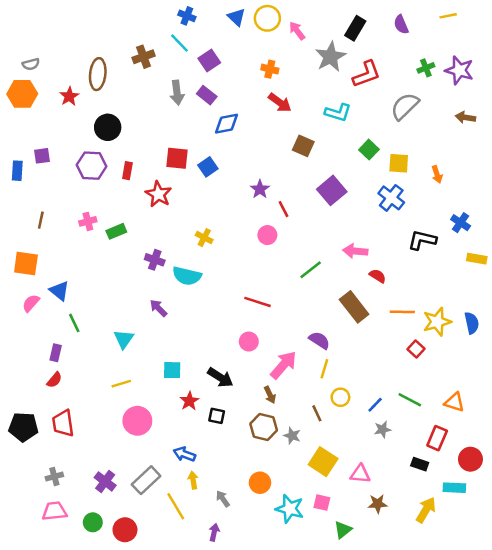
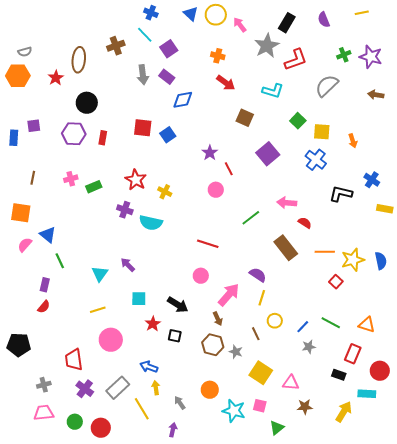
red star: (158, 194) -> (136, 180), moved
purple arrow: (158, 308) -> (128, 265), moved
red trapezoid: (63, 423) -> (74, 360), moved

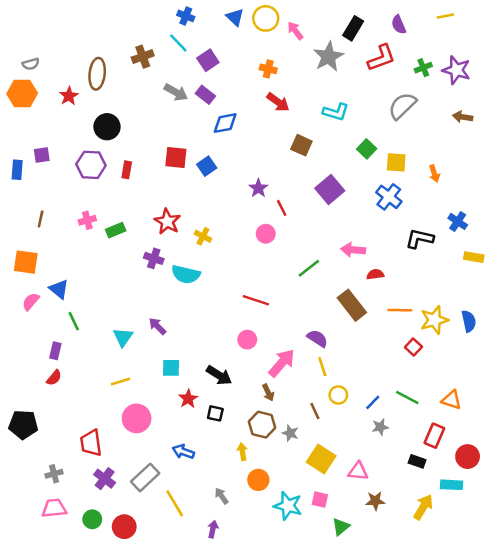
red L-shape: (296, 60) -> (381, 58), moved
gray arrow: (143, 75) -> (176, 92), turned -54
red semicircle: (305, 223) -> (375, 274), turned -40
yellow line: (262, 298) -> (322, 367), turned -35
yellow arrow: (156, 388) -> (242, 452), moved

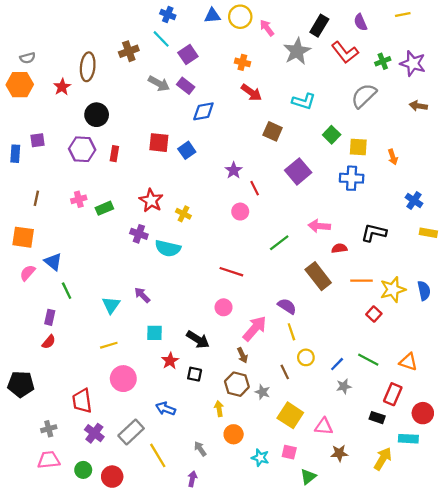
blue triangle: (235, 17) -> (212, 16), turned -48
red L-shape: (381, 58) -> (345, 52), turned 72
blue cross: (389, 197) -> (352, 178), turned -35
black L-shape: (420, 239) -> (374, 233), moved
cyan star: (288, 506) -> (260, 458), size x0.7

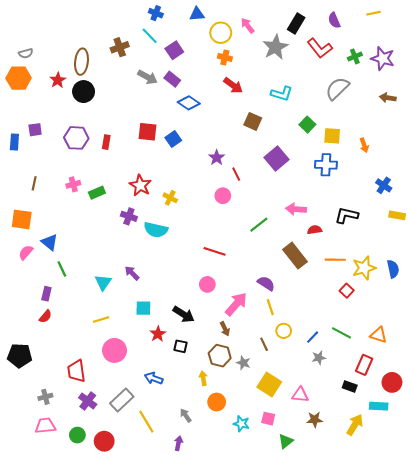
yellow circle: (240, 17) -> (221, 33), moved
blue diamond: (203, 111) -> (189, 103), turned 45
black circle: (97, 115) -> (84, 92), moved

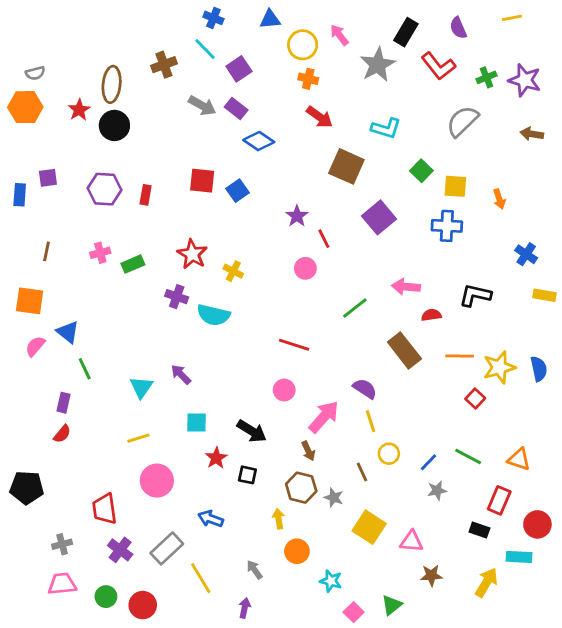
brown square: (253, 121) -> (346, 166), size x1.4
pink square: (268, 419) -> (354, 612), moved, turned 32

